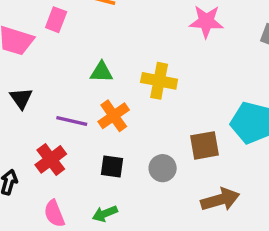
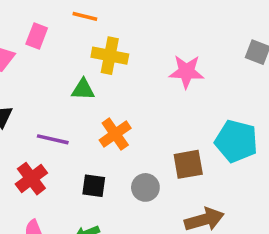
pink star: (206, 21) -> (186, 72), moved
yellow cross: (159, 81) -> (110, 56), moved
orange cross: (114, 116) -> (115, 134), moved

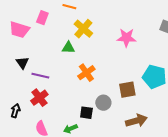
yellow cross: (110, 56) -> (83, 29), turned 30
purple line: (53, 139) -> (40, 76), moved
black square: (94, 186) -> (86, 113), moved

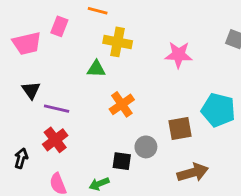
yellow cross: (83, 29) -> (118, 42), turned -30
pink trapezoid: (19, 30) -> (27, 43), turned -30

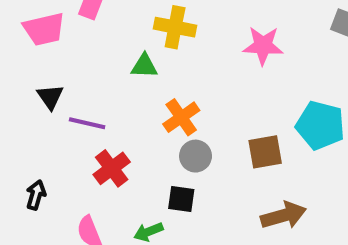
red cross: (55, 140) -> (112, 168), moved
gray circle: (146, 147) -> (196, 156), moved

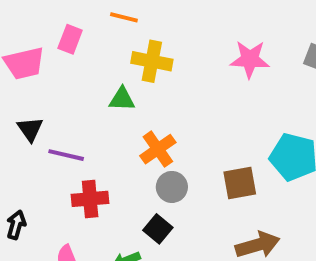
pink star: (263, 46) -> (250, 59), moved
red cross: (112, 168) -> (90, 199), turned 32
black square: (181, 199) -> (158, 229), turned 32

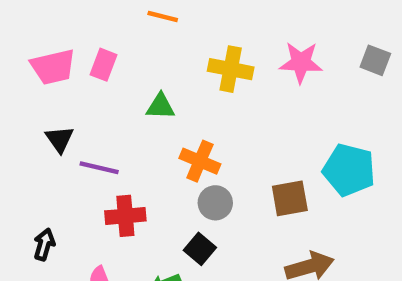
pink rectangle: (70, 39) -> (103, 65), moved
yellow cross: (152, 61) -> (231, 69), moved
orange cross: (158, 149) -> (200, 161), turned -32

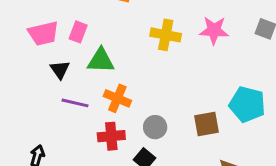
green triangle: (160, 106) -> (101, 61), moved, size x1.4
black triangle: (60, 139) -> (60, 70), moved
orange cross: (200, 161) -> (117, 98), moved
red cross: (125, 216) -> (111, 136), moved

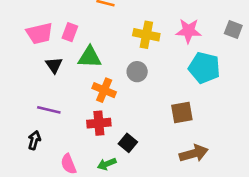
purple line: (75, 103) -> (49, 110), moved
cyan pentagon: (247, 104) -> (204, 68), moved
gray circle: (155, 127) -> (137, 72), moved

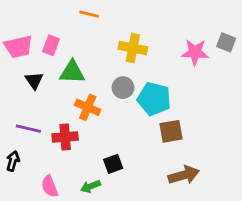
pink star: (188, 31) -> (195, 52), moved
cyan pentagon: (204, 68) -> (154, 99), moved
red cross: (99, 123) -> (65, 137), moved
black square: (128, 143) -> (113, 164), turned 30

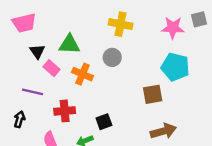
gray square: (226, 42) -> (199, 19), turned -35
pink rectangle: (51, 45) -> (52, 68), moved, turned -70
cyan pentagon: (154, 99) -> (175, 67), moved
red cross: (65, 137) -> (65, 111), moved

